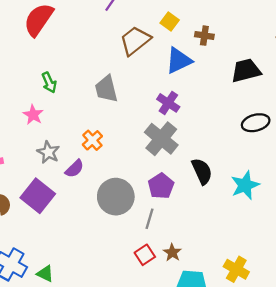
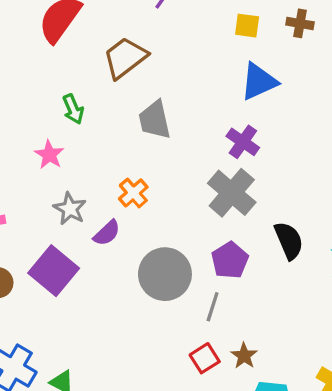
yellow square: (170, 21) -> (247, 26), turned -30
brown cross: (204, 36) -> (300, 23), moved
brown trapezoid: (135, 41) -> (125, 58), moved

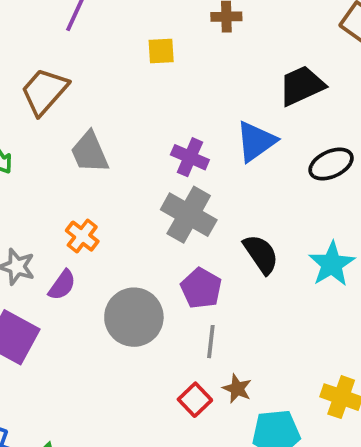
yellow square: (247, 26) -> (161, 51), moved
blue triangle: (259, 82) -> (256, 141), moved
gray line: (213, 307) -> (211, 342), moved

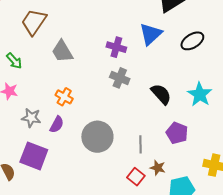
gray cross: (189, 215) -> (120, 78), size x0.7
purple pentagon: (201, 288) -> (177, 133), moved

